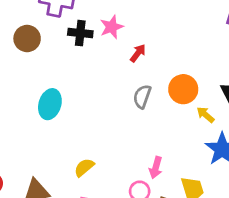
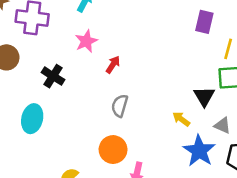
black cross: (80, 33) -> (53, 76), moved, turned 30
orange circle: (183, 89) -> (113, 150), moved

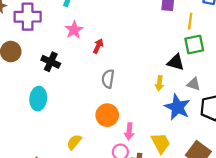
black triangle: (204, 96) -> (176, 62), turned -36
yellow arrow: (181, 119) -> (159, 83), turned -112

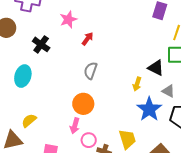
pink arrow: (129, 131) -> (75, 126), moved
yellow semicircle: (74, 142) -> (29, 121), moved

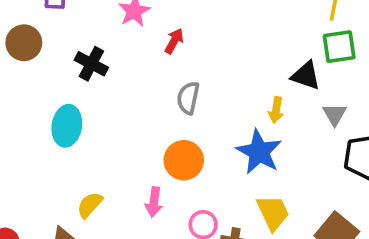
gray triangle: (168, 91) -> (335, 114), turned 40
blue star: (149, 109) -> (259, 152), moved
pink arrow: (75, 126) -> (154, 202), moved

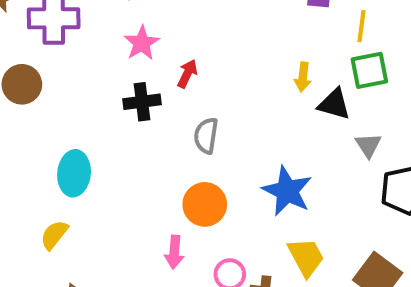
black cross: (91, 64) -> (142, 102), moved, turned -32
yellow arrow: (276, 110) -> (303, 77), moved
yellow semicircle: (90, 205) -> (54, 235), moved

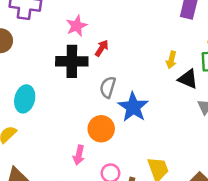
black cross: (142, 102) -> (72, 61), size x1.4
blue star: (287, 191) -> (133, 107), moved

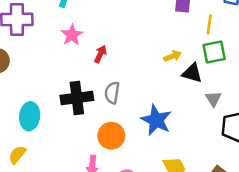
yellow arrow: (171, 60) -> (173, 56), turned -119
black cross: (72, 61) -> (77, 98), moved
blue star: (133, 107) -> (156, 120), moved

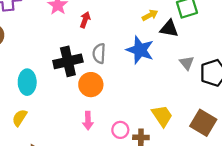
gray triangle: (213, 99) -> (187, 63), moved
blue star: (156, 120) -> (140, 50), moved
orange circle: (111, 136) -> (91, 85), moved

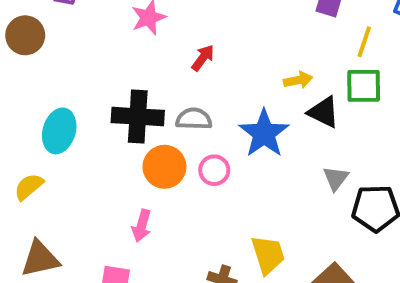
red arrow: (85, 20) -> (203, 58), moved
gray semicircle: (99, 53) -> (194, 119), turned 72
pink circle: (120, 130) -> (214, 170), moved

